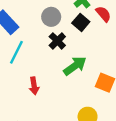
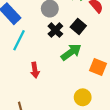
black square: (81, 22) -> (78, 26), moved

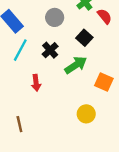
black cross: (55, 30) -> (50, 50), moved

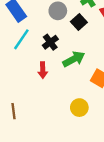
black square: (84, 38) -> (79, 22), moved
red arrow: (36, 83) -> (43, 70), moved

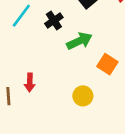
red arrow: (43, 70) -> (30, 82), moved

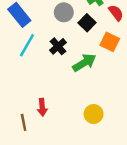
orange square: (107, 64) -> (110, 42), moved

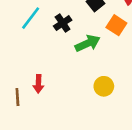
yellow circle: (94, 114) -> (104, 86), moved

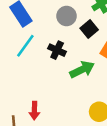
black cross: (63, 23) -> (57, 50), turned -30

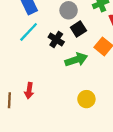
black square: (89, 29) -> (78, 29), moved

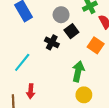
cyan line: (29, 32) -> (22, 62), moved
green arrow: (76, 60) -> (78, 71), moved, turned -54

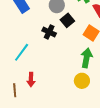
green arrow: (78, 71) -> (86, 58), moved

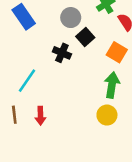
brown line: (15, 90) -> (14, 115), moved

